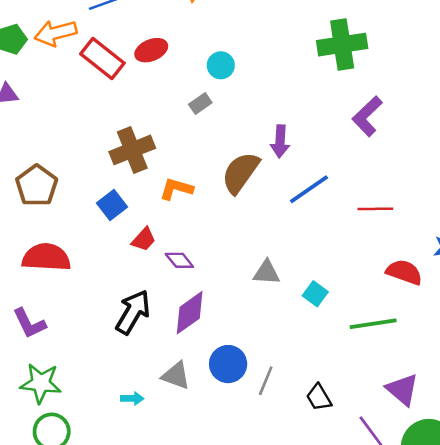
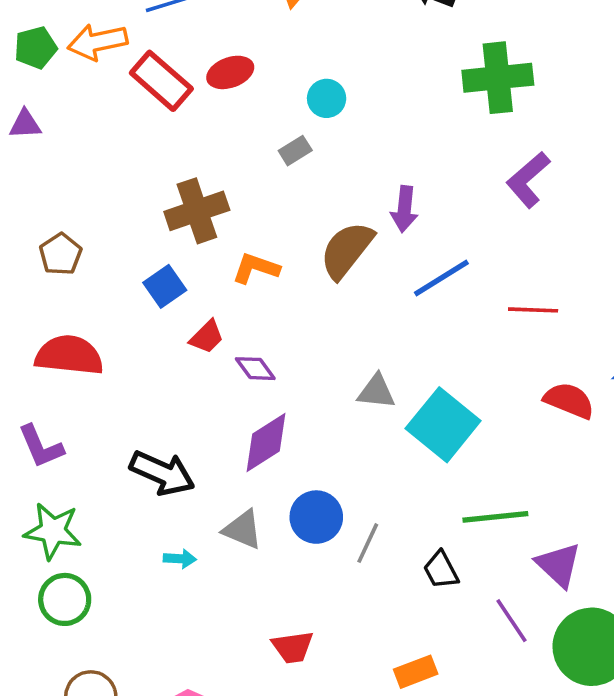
brown pentagon: (37, 186) -> (61, 254), size x0.7
cyan square: (315, 294) -> (443, 425), size x2.0
black arrow: (133, 312) -> (162, 473), moved, turned 81
green line: (373, 324) -> (495, 517), moved

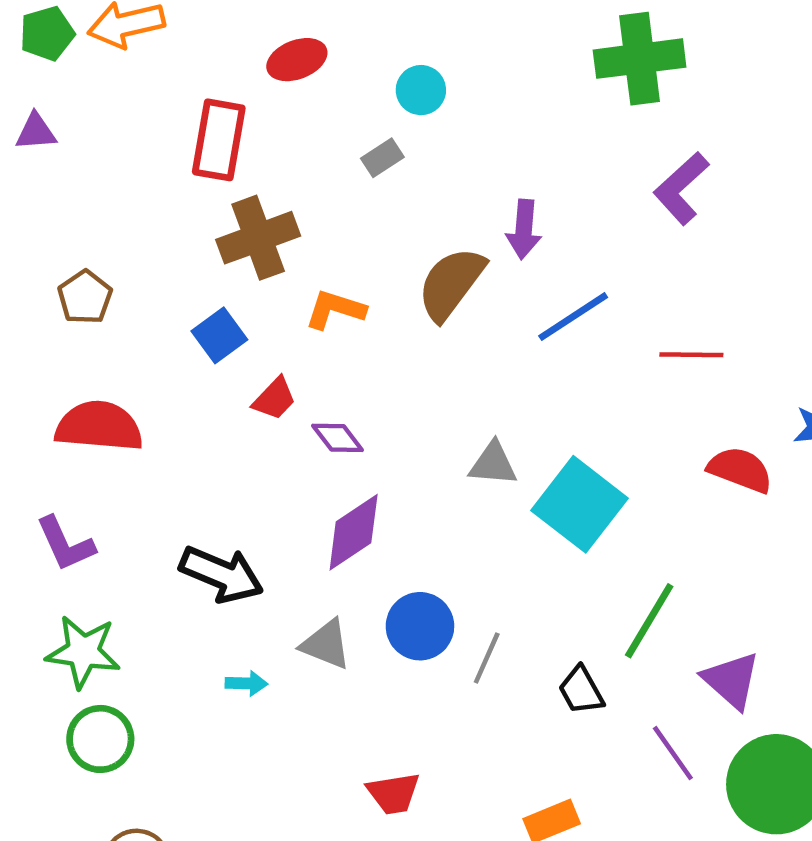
red rectangle: (161, 81) -> (219, 140), moved, turned 60
green line: (495, 517) -> (649, 621), turned -52

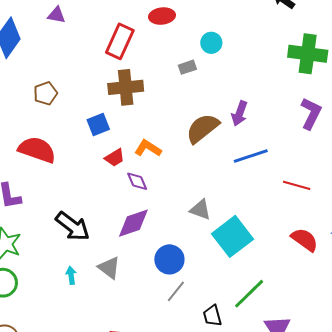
purple triangle: (36, 132) -> (56, 15), moved
purple L-shape: (681, 188) -> (311, 114), turned 144
orange L-shape: (335, 309) -> (148, 148), moved
blue circle: (420, 626) -> (169, 259), moved
cyan arrow: (246, 683) -> (71, 275), turned -114

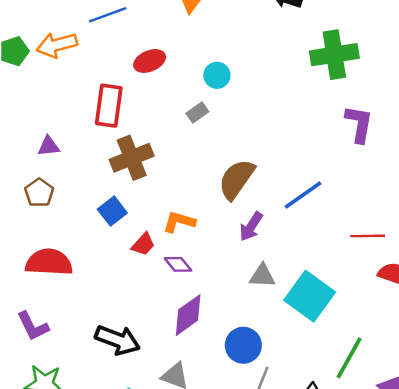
purple triangle: (56, 15) -> (48, 146), moved
purple arrow: (239, 113) -> (251, 227), moved, turned 30
red line: (297, 185) -> (368, 236), moved

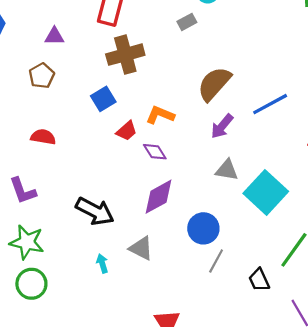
red semicircle: (49, 262) -> (43, 137), size x0.6

